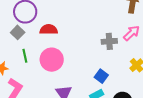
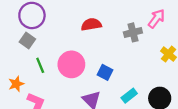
red semicircle: (49, 29) -> (91, 24), moved
blue square: (101, 76) -> (105, 72), moved

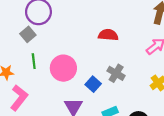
red semicircle: (91, 24) -> (108, 35), moved
gray cross: (133, 32) -> (116, 73), moved, turned 30

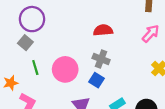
gray cross: (116, 73) -> (101, 59), moved

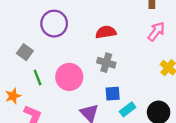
purple circle: (32, 19) -> (54, 24), moved
blue square: (97, 80) -> (113, 94), moved, turned -32

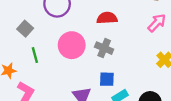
pink circle: (69, 77) -> (72, 45), moved

